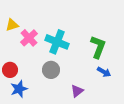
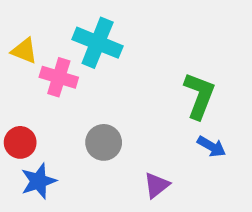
yellow triangle: (12, 25) -> (24, 51), turned 40
pink cross: (29, 38) -> (59, 77), turned -30
cyan cross: (57, 42) -> (98, 43), moved

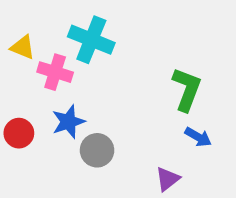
gray circle: (104, 142) -> (97, 150), moved
blue star: (38, 181) -> (68, 122), moved
purple triangle: (157, 185) -> (168, 179), moved

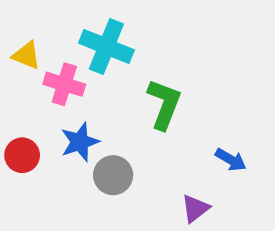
green L-shape: (187, 89) -> (164, 104), moved

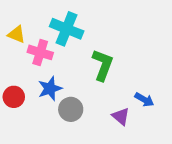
purple triangle: (195, 208) -> (121, 116), moved, turned -42

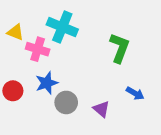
green L-shape: (103, 65) -> (120, 48), moved
purple triangle: (121, 116) -> (101, 109), moved

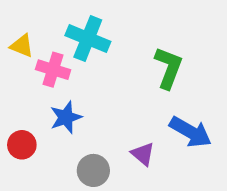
red circle: (13, 91) -> (22, 145), moved
blue arrow: (135, 93) -> (190, 132), size x1.6
gray circle: (66, 102) -> (93, 170), moved

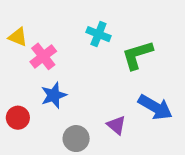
cyan cross: (88, 38) -> (98, 34), moved, size x0.7
green L-shape: (168, 68) -> (137, 55), turned -128
pink cross: (53, 70) -> (43, 56), turned 35

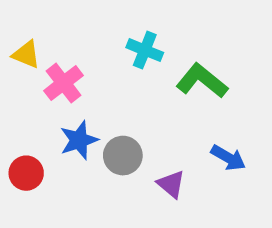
green L-shape: (137, 55) -> (202, 81), turned 56
blue arrow: (155, 107) -> (228, 158), size x0.7
gray circle: (76, 139) -> (123, 156), moved

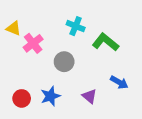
blue star: (79, 140) -> (50, 96), moved
gray circle: (123, 156) -> (64, 62), moved
red circle: (26, 173) -> (22, 98), moved

